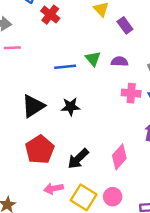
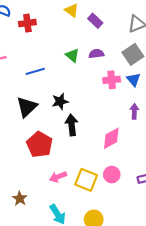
red cross: (50, 15) -> (27, 23), turned -35
blue line: (65, 67) -> (35, 71), moved
pink diamond: (119, 157) -> (111, 138), turned 30
black arrow: (78, 159) -> (72, 125), moved, turned 138

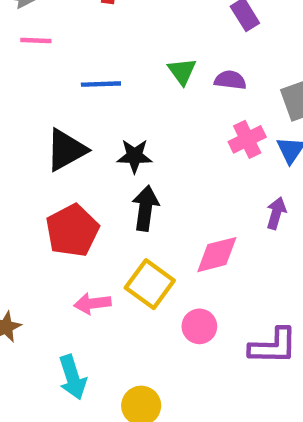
pink cross: (112, 80) -> (247, 139), turned -35
yellow square: (86, 180) -> (150, 284), moved

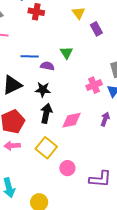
purple semicircle: (230, 80) -> (47, 66), moved
pink diamond: (217, 255) -> (72, 120), moved
pink arrow: (92, 303) -> (12, 146), moved

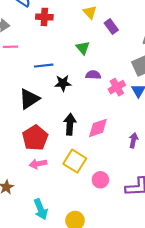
green triangle: (67, 53) -> (83, 48), moved
purple semicircle: (47, 66) -> (93, 75), moved
black star: (43, 90) -> (63, 83), moved
purple arrow: (105, 119) -> (133, 140), moved

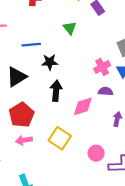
purple semicircle: (93, 75) -> (106, 91), moved
black arrow: (70, 124) -> (56, 91), moved
pink circle: (100, 180) -> (96, 153), moved

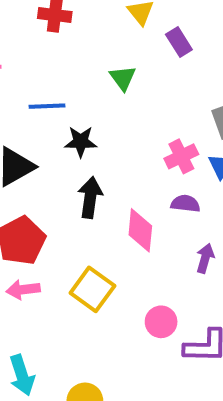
pink diamond: (83, 106) -> (140, 230), turned -70

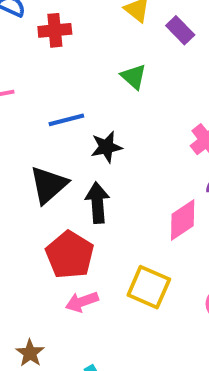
black arrow: (90, 197) -> (97, 203), moved
pink diamond: (140, 230) -> (183, 220), turned 63

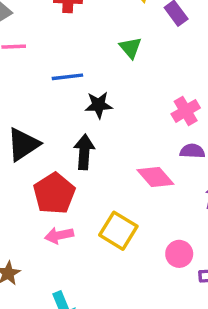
black triangle: (49, 185) -> (23, 144), moved
pink diamond: (183, 220) -> (155, 177), turned 75

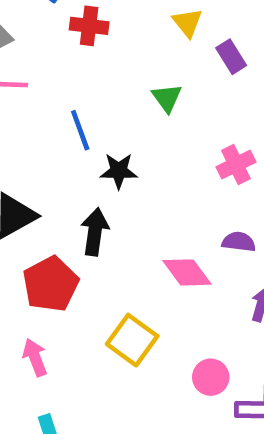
blue line: (67, 77) -> (80, 130), turned 72
pink cross: (186, 111) -> (236, 165), moved
pink arrow: (59, 235) -> (35, 357), moved, turned 76

